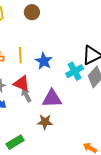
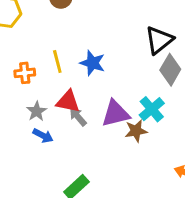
cyan cross: (75, 71) -> (152, 109), moved
brown star: (45, 122) -> (136, 131), moved

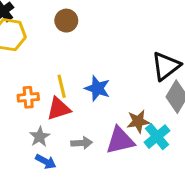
red triangle: (68, 101) -> (59, 109), moved, turned -30
gray arrow: (78, 117) -> (82, 143), turned 126
brown star: (136, 131) -> (138, 121), moved

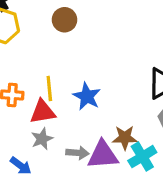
gray star: (40, 137) -> (42, 139), moved
gray arrow: (82, 143) -> (77, 153), moved

